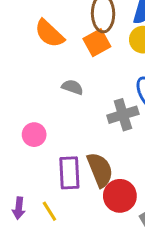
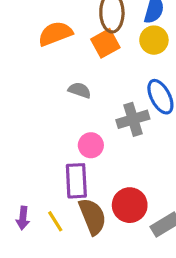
orange semicircle: (49, 33) -> (55, 34), turned 116
pink circle: (34, 135) -> (91, 145), moved
brown semicircle: (100, 170) -> (92, 216), moved

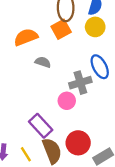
orange semicircle: (55, 34) -> (26, 37), moved
pink circle: (91, 145) -> (67, 101), moved
purple rectangle: (76, 181) -> (41, 126), turned -40

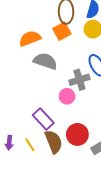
gray semicircle: (43, 62) -> (45, 61), size x1.6

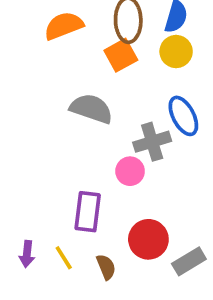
orange semicircle: (30, 38) -> (64, 26), moved
purple rectangle: (43, 119) -> (88, 212), turned 50
brown semicircle: (54, 142) -> (106, 267), moved, size x0.6

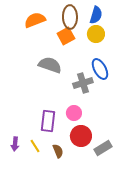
pink circle: (130, 171) -> (74, 113), moved

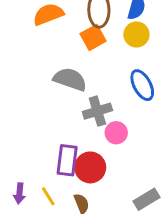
gray cross: (83, 83) -> (97, 111), moved
pink circle: (74, 113) -> (116, 133), moved
red circle: (81, 136) -> (90, 167), moved

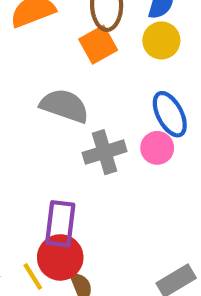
pink circle: (116, 133) -> (157, 148), moved
red circle: (90, 167) -> (60, 257), moved

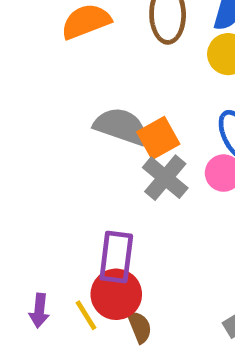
orange square: (98, 45) -> (158, 138), moved
gray cross: (104, 152) -> (165, 178), turned -33

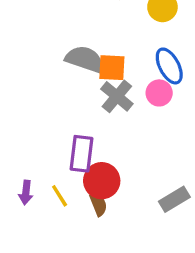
orange square: (158, 138) -> (112, 68), turned 32
red circle: (116, 294) -> (102, 181), moved

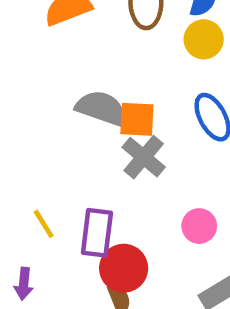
pink circle: (159, 93) -> (199, 226), moved
yellow line: (60, 196) -> (44, 224), moved

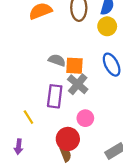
gray semicircle: (101, 108) -> (57, 60), size x0.7
pink circle: (199, 226) -> (85, 118), moved
purple rectangle: (97, 233) -> (55, 96), moved

